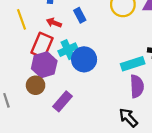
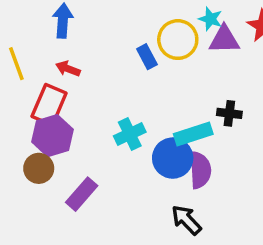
blue rectangle: (80, 15) -> (147, 57), moved
cyan cross: (68, 50) -> (130, 134), moved
blue circle: (84, 59) -> (173, 158), moved

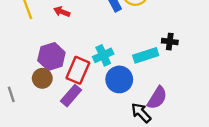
red rectangle: (49, 105) -> (78, 70), moved
blue circle: (173, 158) -> (119, 79), moved
purple semicircle: (200, 170) -> (157, 98), moved, turned 35

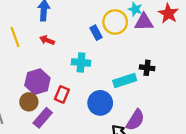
cyan cross: (103, 55) -> (81, 62), moved, turned 30
red rectangle: (78, 70) -> (62, 94), size x0.7
purple rectangle: (71, 96) -> (43, 118), moved

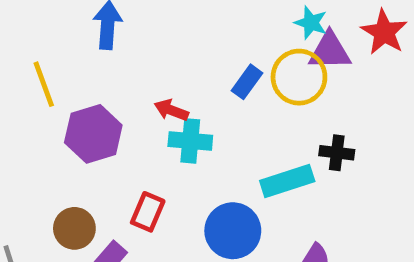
yellow circle: (115, 22) -> (299, 77), moved
blue rectangle: (96, 33) -> (247, 82), moved, turned 64
red arrow: (47, 40) -> (171, 110), moved
purple hexagon: (37, 82) -> (93, 134), moved

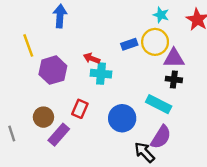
purple triangle: (330, 51) -> (174, 58), moved
blue rectangle: (247, 82) -> (129, 44), turned 35
cyan rectangle: (287, 181) -> (159, 104), moved, turned 45

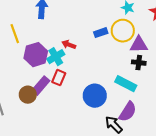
cyan cross: (101, 74) -> (56, 57), moved, turned -36
red rectangle: (80, 109) -> (59, 78), moved
purple rectangle: (59, 135) -> (41, 86), moved

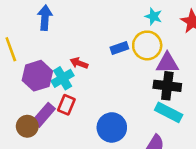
black cross: (139, 63) -> (167, 86), size x1.5
cyan rectangle: (126, 84) -> (169, 112), moved

